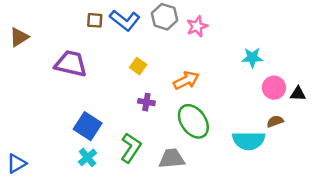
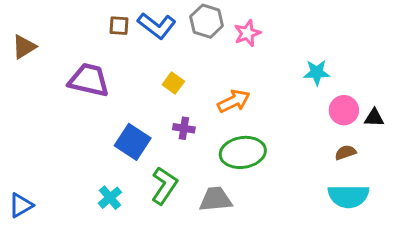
green ellipse: (193, 121) -> (243, 152), turned -64
blue square: (88, 126) -> (133, 142), moved
cyan semicircle: (249, 141) -> (348, 196), moved

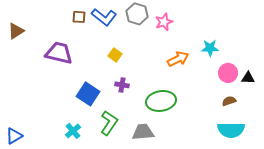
orange arrow: (234, 101) -> (178, 59), moved

